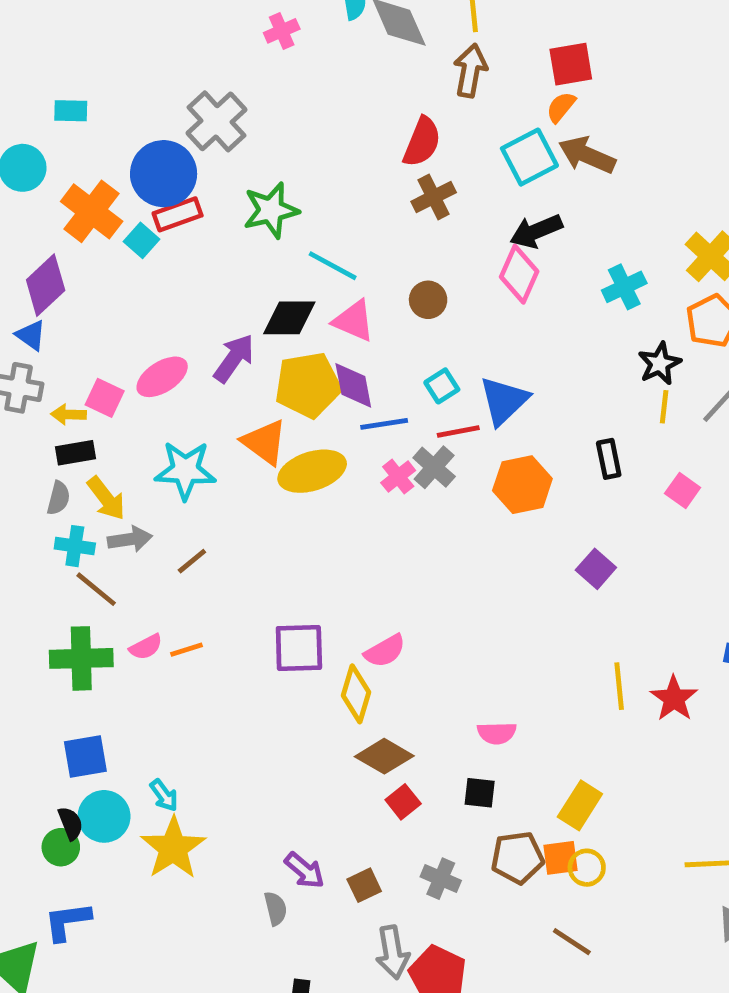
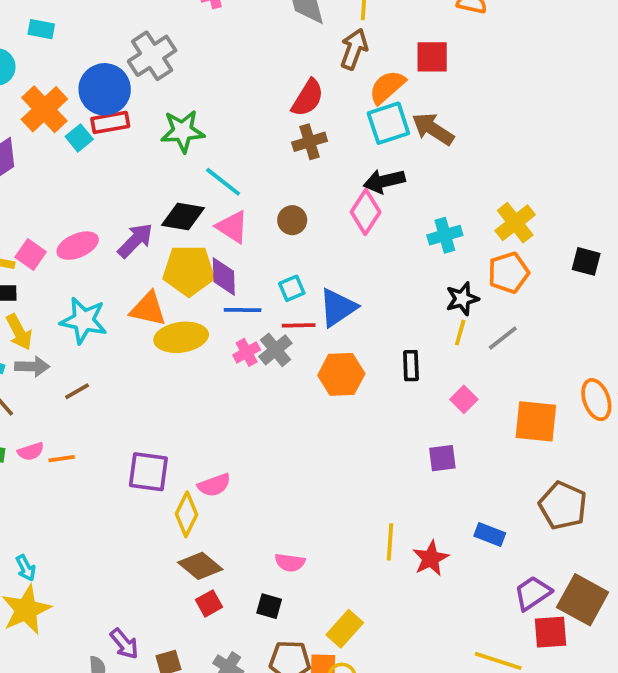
orange semicircle: (561, 107) -> (387, 87), moved, size x1.5
orange triangle: (264, 442) -> (148, 309), turned -33
purple square: (596, 569) -> (442, 458), moved, turned 32

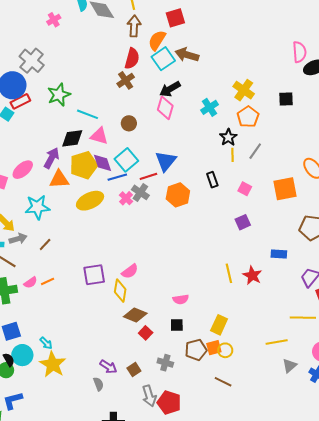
red semicircle: (308, 98) -> (132, 58), moved
cyan square: (292, 288) -> (126, 160), moved, size x1.6
orange triangle: (148, 309) -> (59, 179), moved

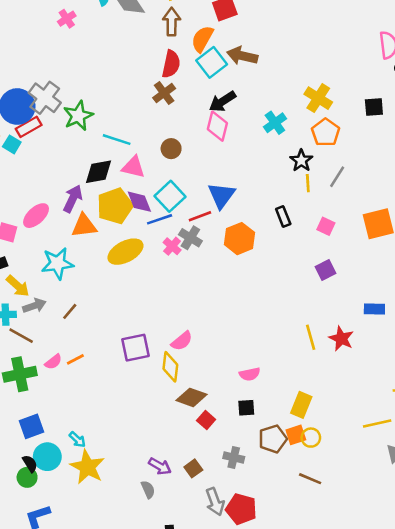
gray cross: (32, 61) -> (45, 98), moved

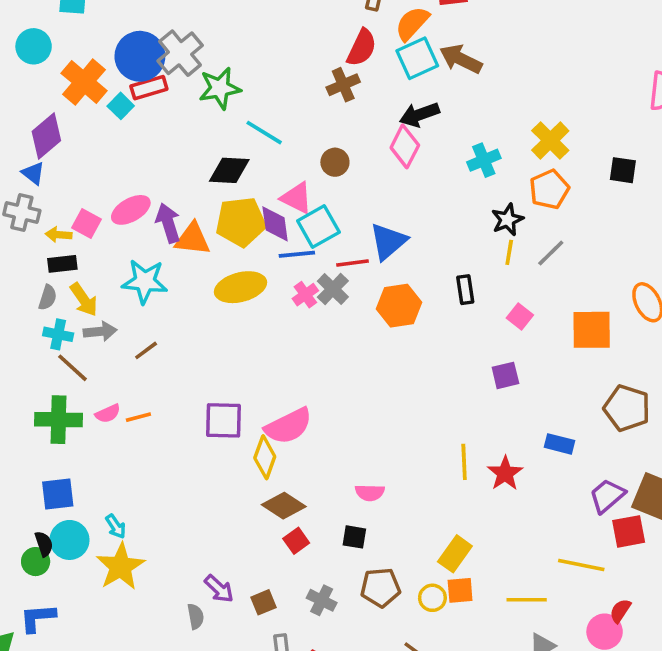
pink triangle: (133, 167) -> (297, 198), moved
purple arrow: (73, 199) -> (168, 223), moved, turned -56
pink semicircle: (182, 341) -> (288, 426), size x1.5
yellow rectangle: (301, 405) -> (455, 554), moved
orange square: (296, 435) -> (460, 590), moved

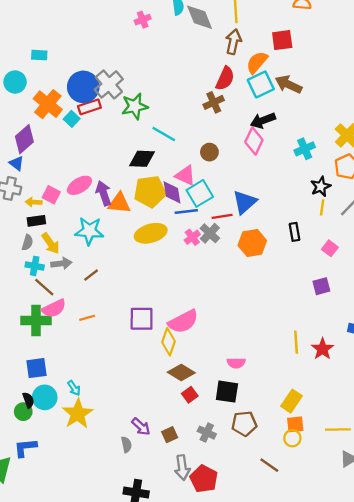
pink semicircle: (108, 413) -> (54, 308), moved, size x1.5
black square: (354, 537) -> (227, 392), size x1.5
yellow circle: (432, 598) -> (292, 438), moved

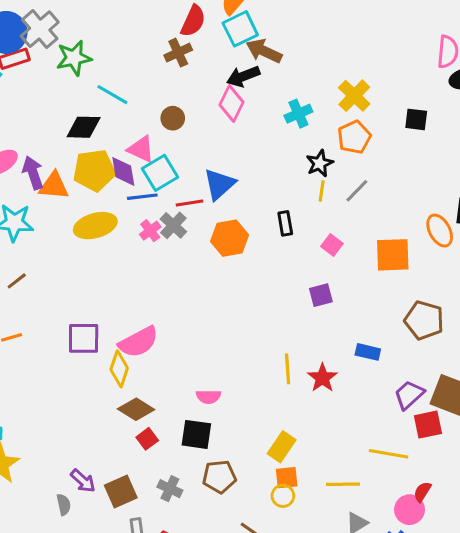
brown arrow: (289, 84) -> (264, 51), moved
brown square: (170, 435) -> (121, 491), size x1.5

